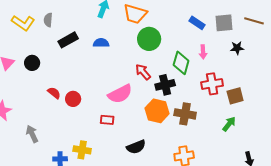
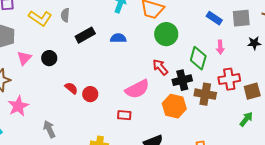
brown cross: (185, 114) -> (205, 94), moved

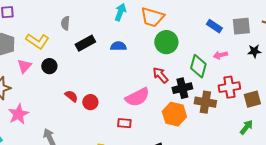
yellow L-shape: (40, 18) -> (37, 41), moved
pink arrow: (220, 47) -> (220, 55), turned 80

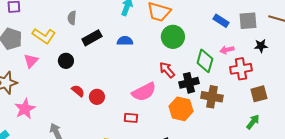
black circle: (49, 66) -> (66, 61), moved
red cross: (229, 87) -> (241, 69), moved

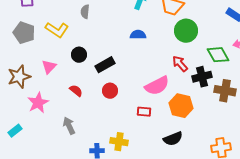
black rectangle: (92, 38) -> (105, 65), moved
pink triangle: (31, 61) -> (49, 67), moved
green diamond: (205, 61) -> (218, 55), turned -45
red semicircle: (78, 91) -> (76, 91), moved
orange hexagon: (181, 109) -> (181, 106), moved

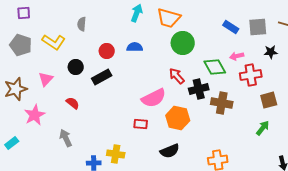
red circle: (110, 91) -> (107, 51), moved

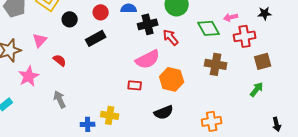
black circle: (76, 67) -> (70, 19), moved
black cross: (199, 89) -> (148, 24), moved
red semicircle: (73, 103) -> (60, 60), moved

